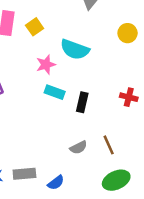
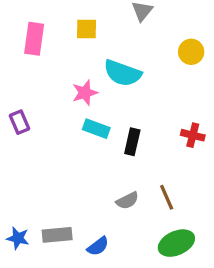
yellow square: (35, 27) -> (87, 29), moved, turned 36

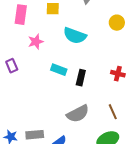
pink star: (85, 93) -> (36, 42), moved
brown line: (167, 197) -> (113, 112), moved
gray semicircle: (127, 201) -> (78, 114), size x1.6

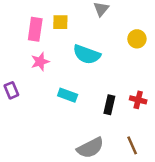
pink rectangle: (21, 15) -> (35, 29), moved
black rectangle: (81, 78) -> (109, 105), moved

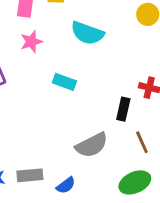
black rectangle: (109, 105) -> (123, 109), moved

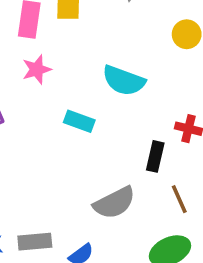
cyan semicircle: (87, 33) -> (124, 81), moved

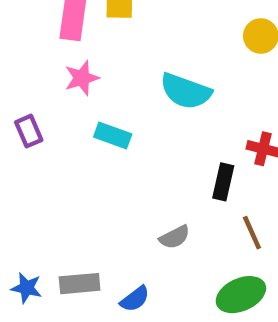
cyan rectangle: (79, 121) -> (113, 135), moved
gray semicircle: (114, 203) -> (175, 237), size x0.6

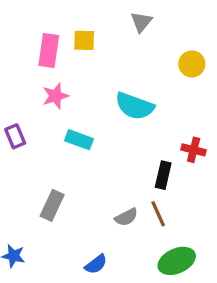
brown line: (252, 233) -> (158, 214), moved
gray rectangle: (80, 284) -> (52, 205), moved, turned -60

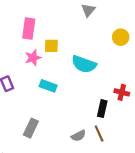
yellow square: (84, 40) -> (51, 46), moved

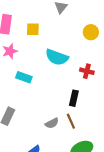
yellow square: (51, 46) -> (33, 29), moved
red cross: (122, 92) -> (87, 71), moved

